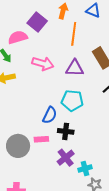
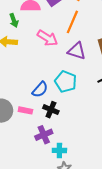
orange line: (74, 34) -> (72, 22), moved

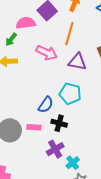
green arrow: (14, 20) -> (11, 39), turned 64
cyan cross: (59, 150) -> (73, 163), turned -32

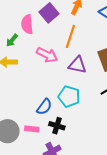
pink semicircle: (26, 23) -> (27, 24), turned -90

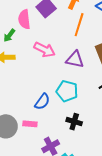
orange line: (70, 36) -> (79, 25), moved
black cross: (57, 126) -> (74, 122), moved

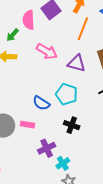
blue semicircle: (42, 102) -> (41, 103), turned 84

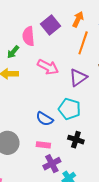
purple triangle: (77, 63) -> (78, 78), turned -48
pink rectangle: (27, 125) -> (43, 145), moved

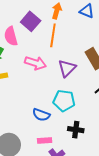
orange line: (83, 43) -> (53, 35), moved

